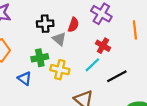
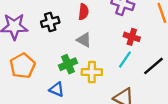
black cross: (45, 24) -> (50, 22), moved
red semicircle: (73, 25) -> (83, 12), moved

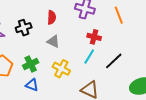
green cross: (68, 64) -> (31, 64), moved
yellow cross: (92, 72) -> (61, 69), turned 30

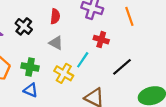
black cross: (24, 28) -> (24, 26), turned -35
cyan line: (89, 57) -> (83, 60), moved
green cross: (31, 64) -> (30, 67), turned 35

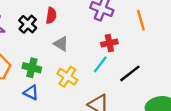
red semicircle: (55, 16) -> (51, 16), moved
red cross: (101, 40) -> (109, 43), turned -32
cyan line: (83, 60) -> (100, 64), moved

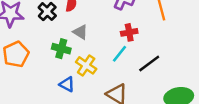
green cross: (32, 68) -> (61, 49), moved
blue triangle: (31, 93) -> (67, 84), moved

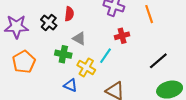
cyan line: (120, 54) -> (105, 56), moved
black line: (149, 63) -> (158, 61), moved

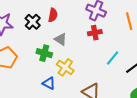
red cross: (122, 36) -> (95, 33), moved
cyan line: (105, 56) -> (113, 58), moved

